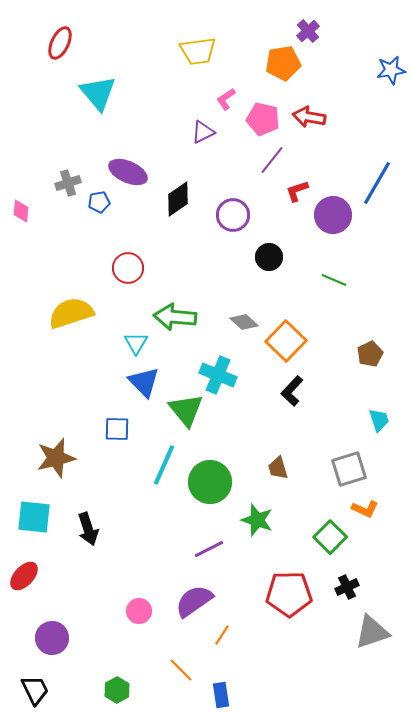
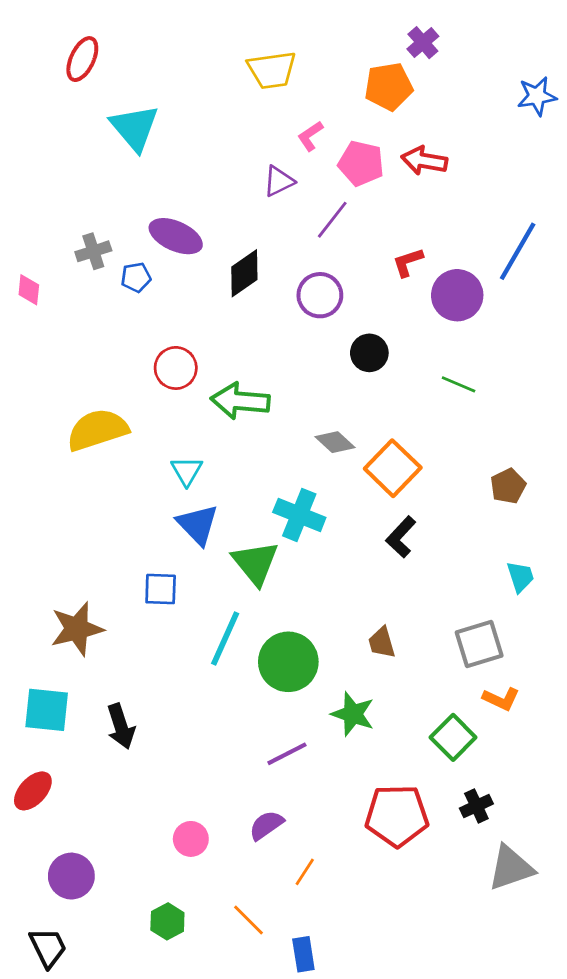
purple line: (272, 160) -> (332, 220), moved
green arrow: (175, 317) -> (240, 401), moved
purple semicircle: (194, 601) -> (266, 825), size x0.7
green hexagon: (117, 690) -> (167, 921), moved

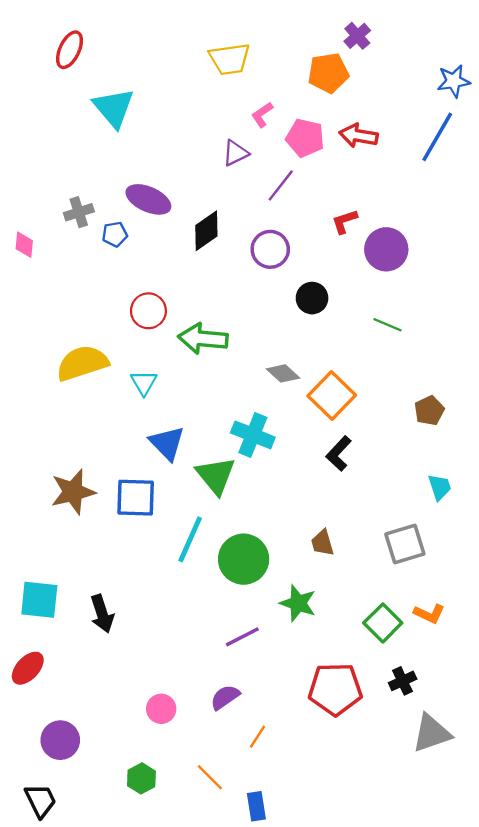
blue line: (518, 251) -> (437, 137), moved
cyan triangle: (187, 471) -> (144, 383), moved
blue square: (161, 589) -> (136, 498), size x1.4
brown star: (77, 629) -> (73, 492), moved
orange L-shape: (501, 699) -> (429, 614), moved

